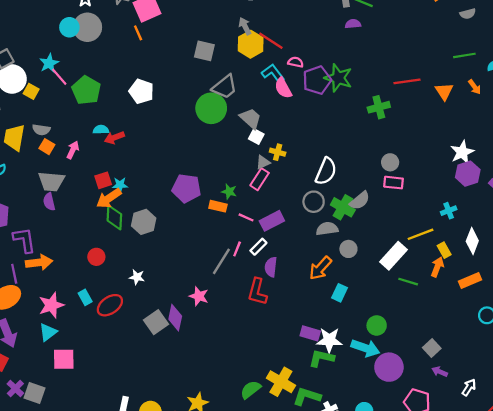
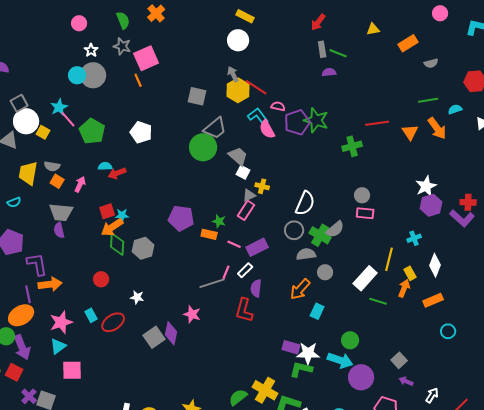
orange arrow: (475, 87) -> (437, 128), size x1.6
yellow line: (420, 234) -> (389, 259), turned -55
gray line: (221, 261) -> (212, 283), turned 40

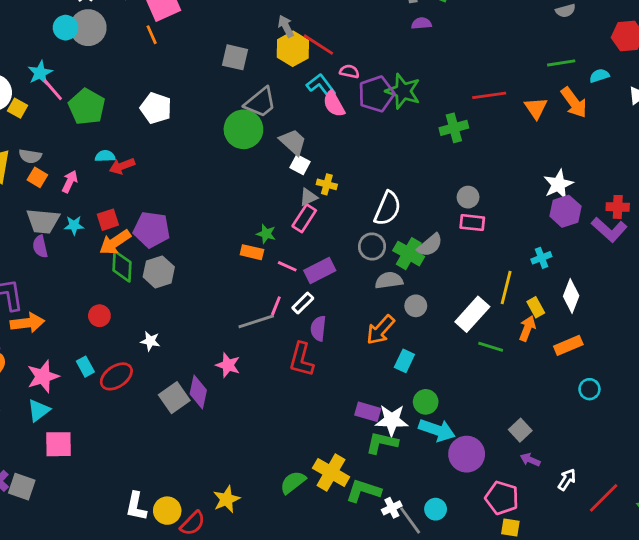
cyan star: (122, 215) -> (74, 225), moved
purple pentagon: (181, 218) -> (152, 230), moved
green circle: (350, 340) -> (426, 402), moved

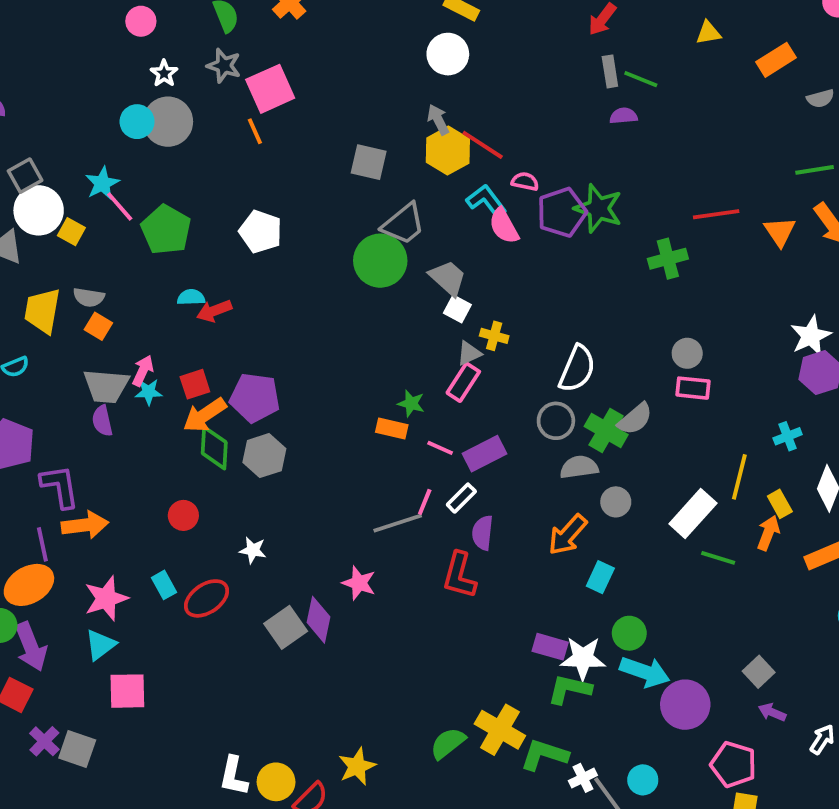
pink arrow: (70, 182) -> (143, 371), moved

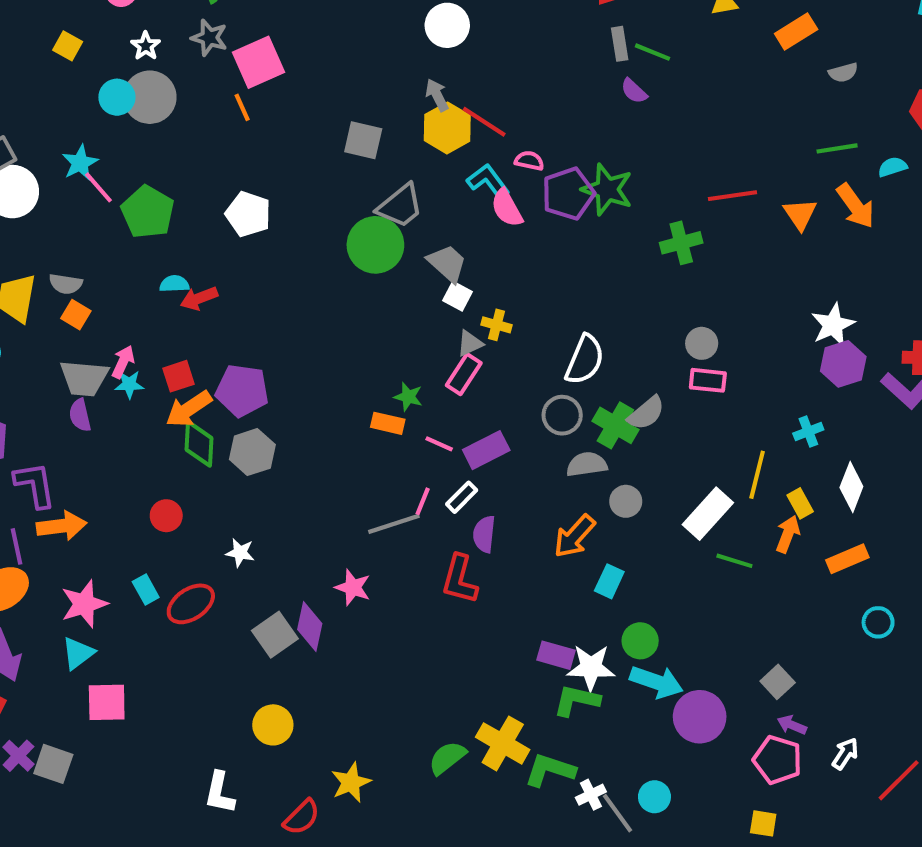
purple semicircle: (623, 116) -> (634, 91), turned -132
yellow square: (71, 232) -> (68, 46), moved
pink pentagon: (734, 764) -> (778, 760), moved
yellow circle: (276, 782) -> (273, 725), moved

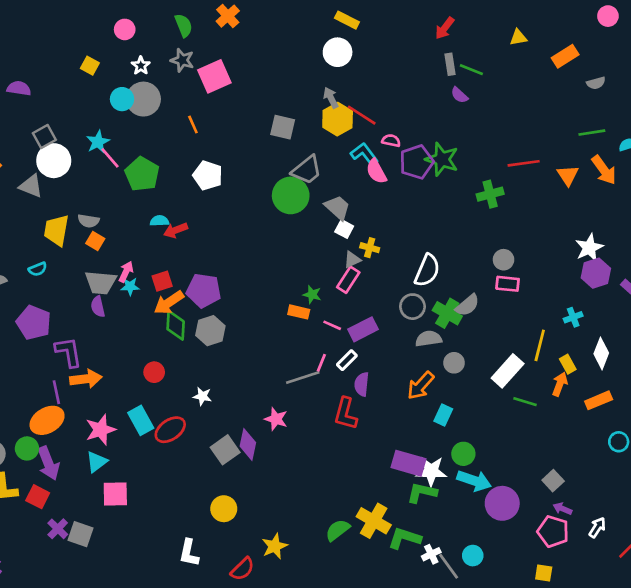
orange line: (242, 107) -> (193, 124), moved
cyan rectangle: (146, 590) -> (141, 420), size x1.5
purple rectangle: (556, 655) -> (408, 463), size x1.4

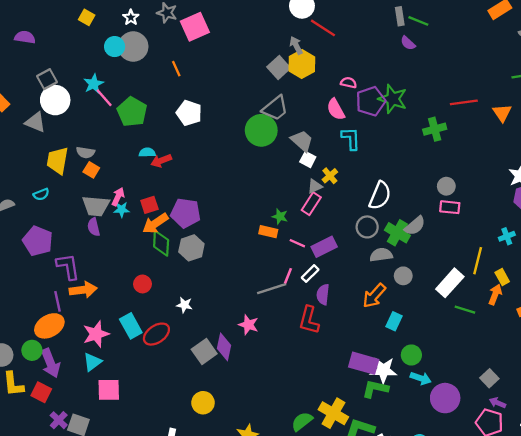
red line: (362, 115) -> (323, 28), moved
gray square: (283, 127) -> (279, 67), moved, turned 35
cyan L-shape: (364, 154) -> (351, 138), moved, turned 35
yellow cross: (370, 248) -> (330, 176), turned 35
cyan arrow: (474, 481) -> (421, 378), size x0.7

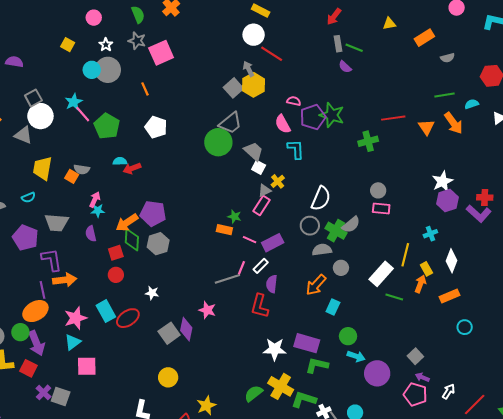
gray semicircle: (85, 152) -> (82, 169), moved
red square: (149, 205) -> (116, 253), moved
gray trapezoid: (96, 206) -> (57, 223), moved
purple semicircle: (94, 227) -> (91, 234), moved
white star: (383, 370) -> (275, 349), moved

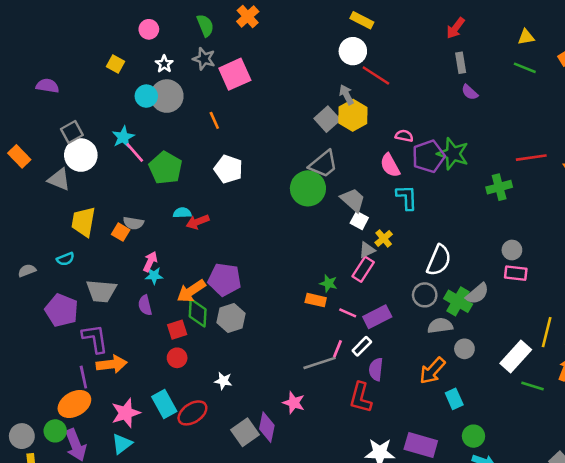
green line: (354, 48) -> (525, 68), moved
cyan rectangle: (333, 307) -> (454, 399), turned -49

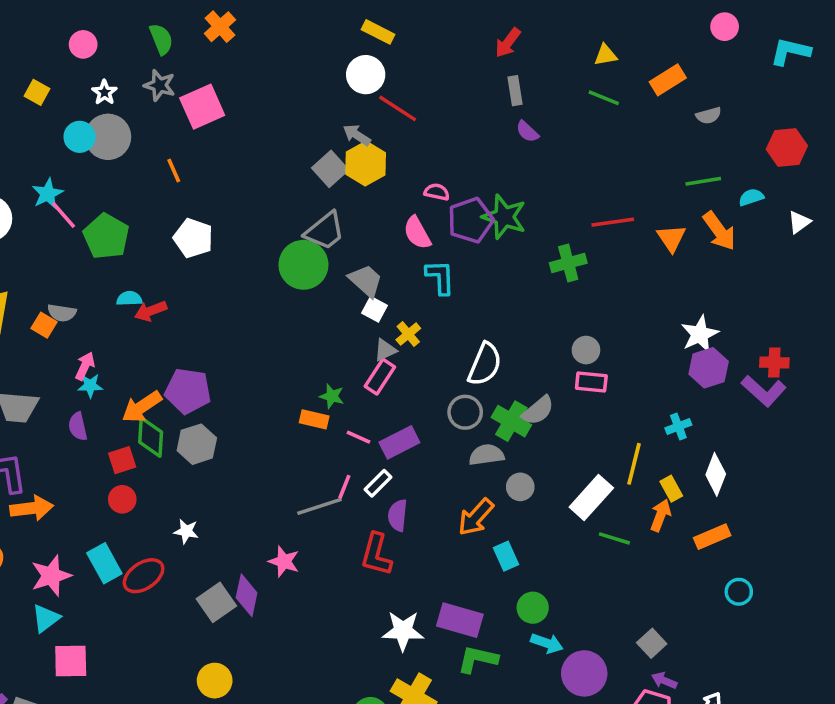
gray arrow: (346, 95) -> (357, 135), turned -30

